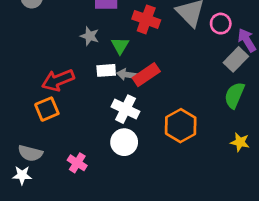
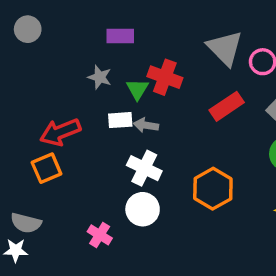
red cross: (146, 19) -> (165, 77), moved
red rectangle: (146, 75) -> (227, 106), moved
pink cross: (77, 163) -> (100, 235), moved

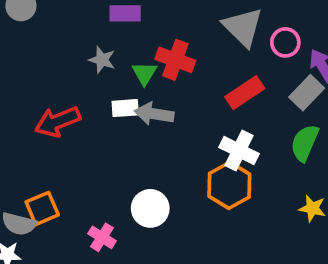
gray arrow: (146, 125) -> (154, 114), size x1.4
orange square: (47, 168) -> (42, 208), moved
white cross: (144, 168) -> (239, 151), moved

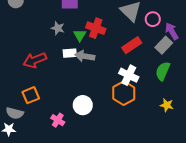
orange square: (42, 208) -> (31, 95), moved

